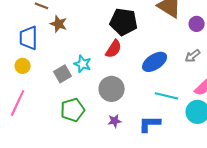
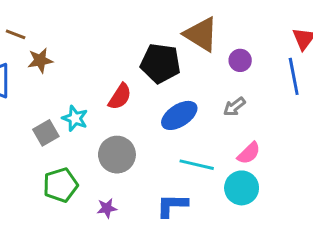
black pentagon: (124, 22) -> (160, 63), moved
brown star: (59, 24) -> (40, 60), turned -30
purple star: (115, 121) -> (107, 208), moved

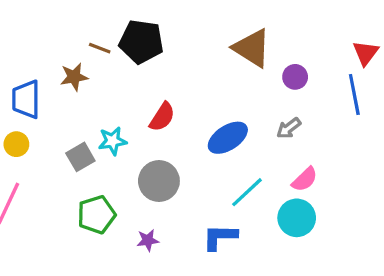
brown line: (16, 34) -> (100, 48), moved
black pentagon: (160, 63) -> (141, 42), moved
cyan star: (75, 118) -> (112, 141), turned -30
cyan line: (197, 165) -> (247, 192), turned -56

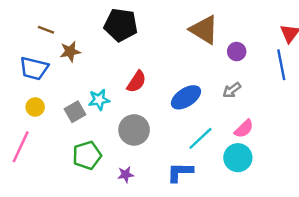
brown line: (100, 48) -> (46, 30), moved
blue trapezoid: (26, 99) -> (34, 68), turned -76
yellow circle: (16, 144) -> (35, 107), moved

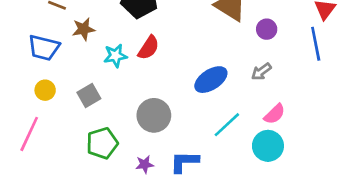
red semicircle: (136, 82) -> (149, 48), moved
cyan star: (99, 100) -> (115, 56), moved
blue L-shape: (180, 172) -> (184, 162), moved

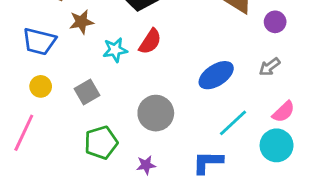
blue L-shape: (184, 162) -> (208, 162), moved

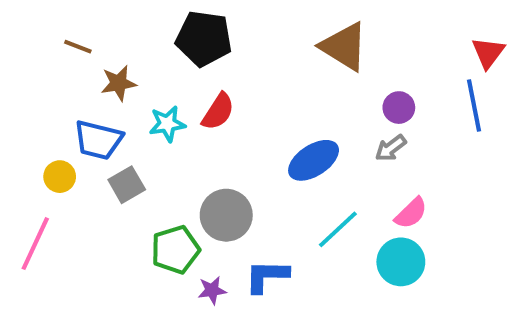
purple circle: (275, 22) -> (399, 108), moved
blue trapezoid: (39, 41) -> (98, 140), moved
green pentagon: (101, 143) -> (175, 250), moved
blue L-shape: (208, 162) -> (267, 276), moved

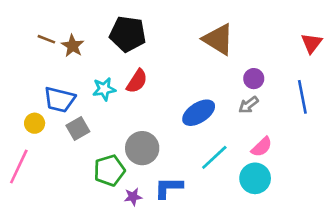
brown star: (119, 83) -> (73, 46), moved, turned -30
blue line: (474, 105) -> (302, 97), moved

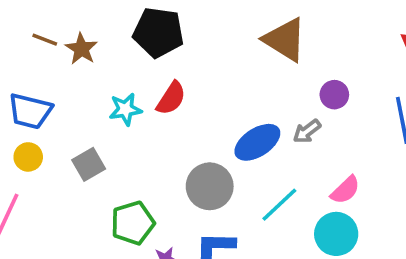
blue trapezoid: (59, 100) -> (30, 111), moved
gray arrow: (249, 105) -> (307, 131), moved
gray circle: (142, 148) -> (210, 186), moved

